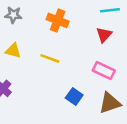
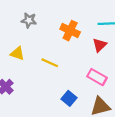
gray star: (13, 15) -> (29, 20), moved
orange cross: (58, 20) -> (70, 31), moved

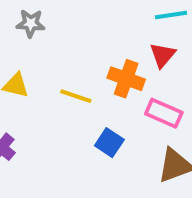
orange cross: (70, 31) -> (126, 79), moved
blue square: (69, 98) -> (109, 143), moved

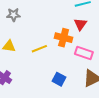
yellow line: (76, 96) -> (39, 49), turned -35
blue square: (109, 143) -> (59, 79), moved

